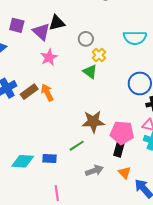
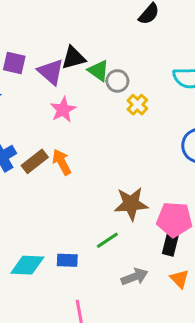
green triangle: (90, 72) -> (99, 71), moved

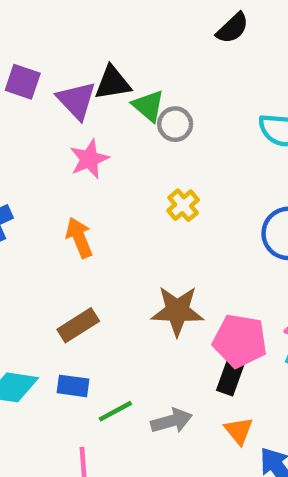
yellow cross: (137, 105) -> (183, 205), moved
brown rectangle: (35, 161) -> (78, 325), moved
green line: (107, 240) -> (115, 411), moved

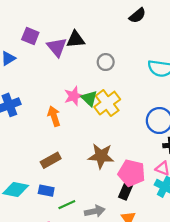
green triangle: (148, 106) -> (89, 98), moved
pink star: (89, 159) -> (74, 96), moved
yellow cross: (183, 205) -> (107, 103), size x1.6

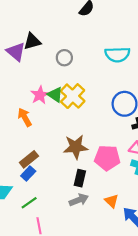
blue rectangle: (46, 191) -> (28, 173), moved, turned -48
black rectangle: (126, 191) -> (80, 178), moved
green line: (67, 205) -> (29, 203), moved

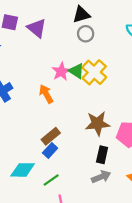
black triangle: (32, 41) -> (81, 14), moved

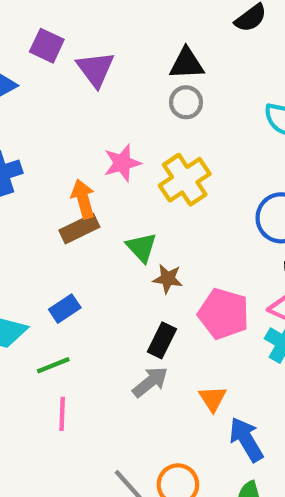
green triangle: (77, 71) -> (142, 247), moved
brown star: (98, 123) -> (168, 279), size x0.6
brown rectangle: (51, 136) -> (79, 229), moved
gray arrow: (101, 177) -> (150, 382), turned -30

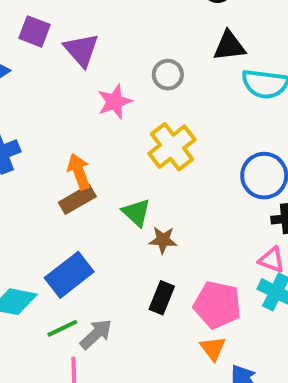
black triangle: (187, 64) -> (229, 46), moved
pink star: (122, 163) -> (115, 102), moved
blue rectangle: (65, 309) -> (69, 275), size x1.6
pink pentagon: (224, 314) -> (217, 305), moved
gray arrow: (150, 382) -> (96, 334), moved

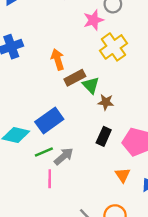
pink star: (115, 102) -> (93, 20), moved
brown rectangle: (77, 199) -> (75, 78), moved
orange triangle: (213, 348) -> (123, 175), moved

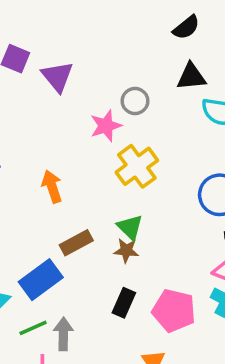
brown rectangle: (75, 78) -> (76, 243), moved
green triangle: (91, 85) -> (130, 227), moved
gray arrow: (64, 156) -> (63, 334), turned -48

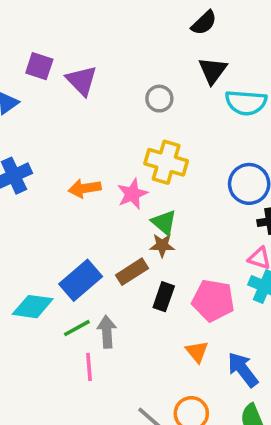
black triangle: (191, 77) -> (213, 71), turned -44
pink star: (106, 126) -> (132, 194), moved
yellow cross: (137, 166) -> (166, 162), turned -33
orange arrow: (52, 186) -> (85, 188), turned -76
brown rectangle: (76, 243) -> (132, 272), moved

